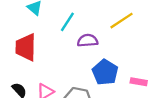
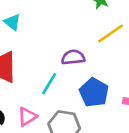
cyan line: (67, 22) -> (49, 84), moved

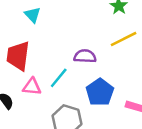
pink triangle: (27, 117) -> (32, 87), moved, turned 30

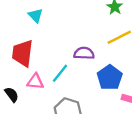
blue pentagon: (100, 92) -> (110, 77), moved

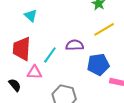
cyan line: (60, 73) -> (50, 55), moved
blue pentagon: (110, 77) -> (98, 65), turned 30

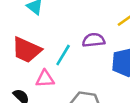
red trapezoid: (22, 49) -> (27, 50), turned -65

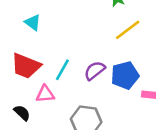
purple semicircle: (94, 40) -> (95, 70), moved, turned -30

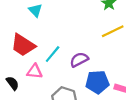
blue pentagon: (125, 75) -> (97, 82), moved

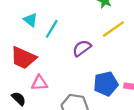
cyan line: (53, 54) -> (52, 29), moved
purple semicircle: (79, 60) -> (82, 48), moved

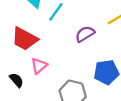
pink triangle: (39, 83) -> (39, 66), turned -42

